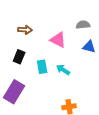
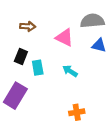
gray semicircle: (83, 25) -> (92, 21), size x1.5
cyan rectangle: (42, 67) -> (38, 68), moved

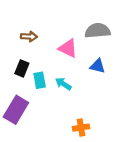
blue triangle: (99, 45) -> (98, 66), moved
cyan arrow: (70, 71) -> (63, 84), moved

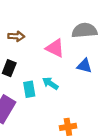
cyan rectangle: (40, 80) -> (29, 89), moved

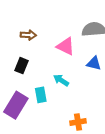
cyan rectangle: (29, 89) -> (41, 95), moved

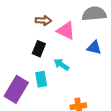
brown arrow: (28, 35) -> (43, 20), moved
black rectangle: (22, 66) -> (39, 49), moved

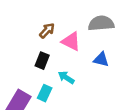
brown arrow: (43, 20) -> (47, 31), turned -49
cyan rectangle: (41, 79) -> (45, 93), turned 35

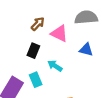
cyan rectangle: (45, 93) -> (36, 80), turned -48

